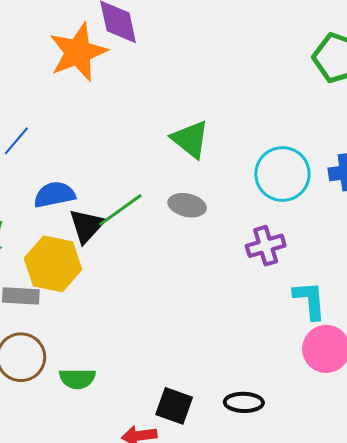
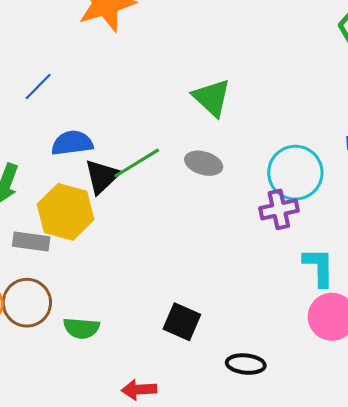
cyan circle: (282, 174) -> (295, 173), moved
black square: (174, 406) -> (182, 322), moved

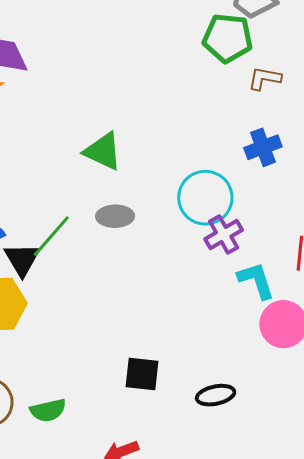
purple cross: (279, 209) -> (224, 234), moved

